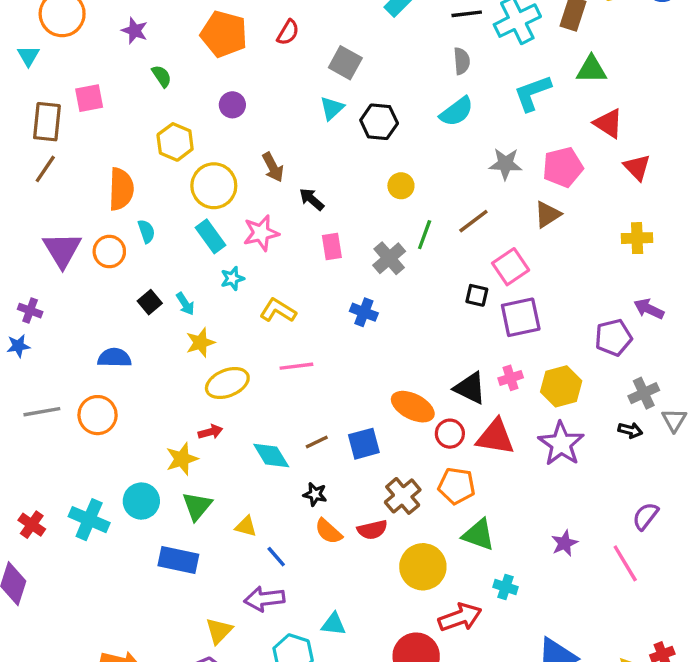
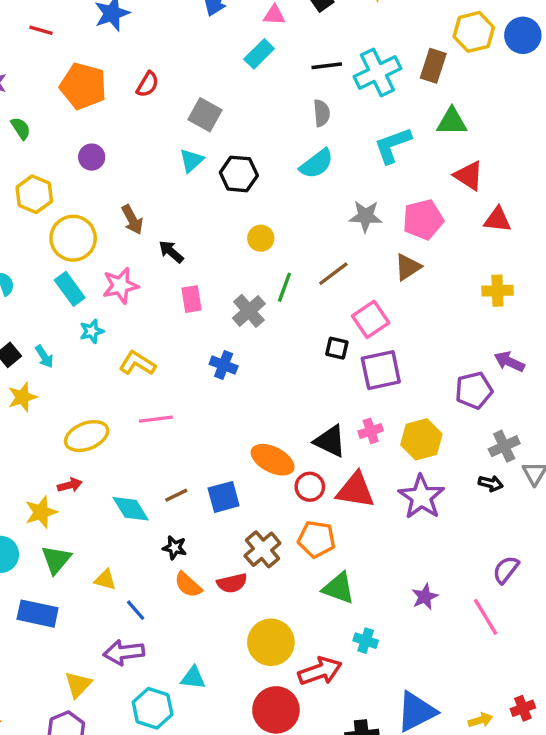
red triangle: (637, 167) -> (497, 220), turned -40
yellow star: (200, 343) -> (22, 397), moved
yellow circle: (423, 567) -> (271, 642), moved

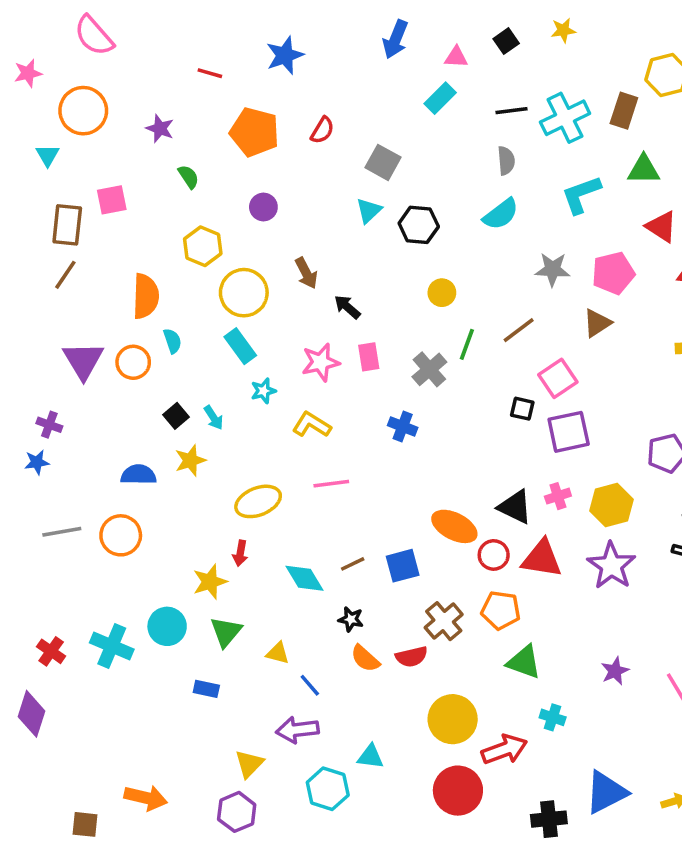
pink star: (120, 286) -> (321, 362), moved
red arrow: (70, 485) -> (240, 553), turned 115
blue rectangle: (38, 614) -> (206, 689), size x0.6

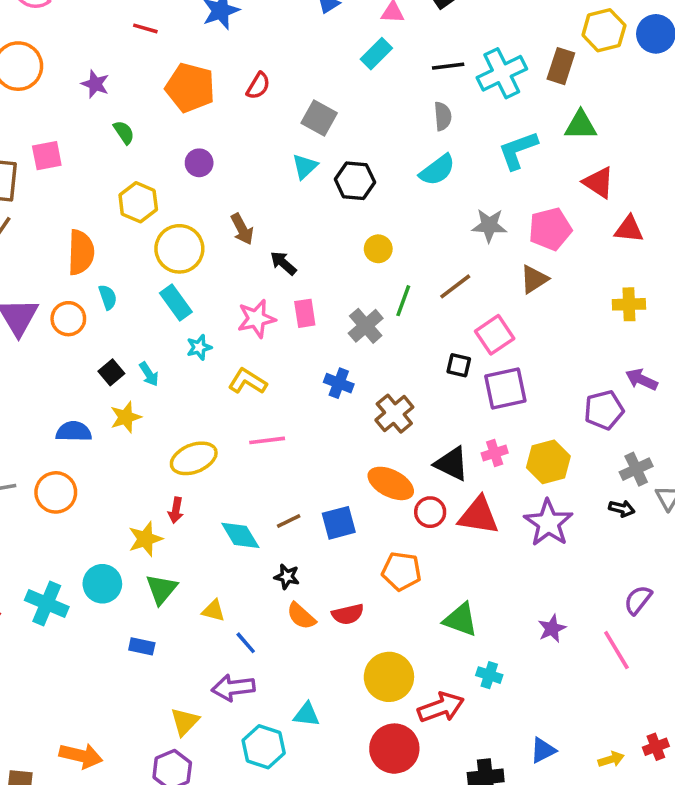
orange pentagon: (501, 610) -> (401, 571), moved
brown cross: (444, 621) -> (394, 414), moved
blue triangle: (606, 792) -> (543, 750), size x0.6

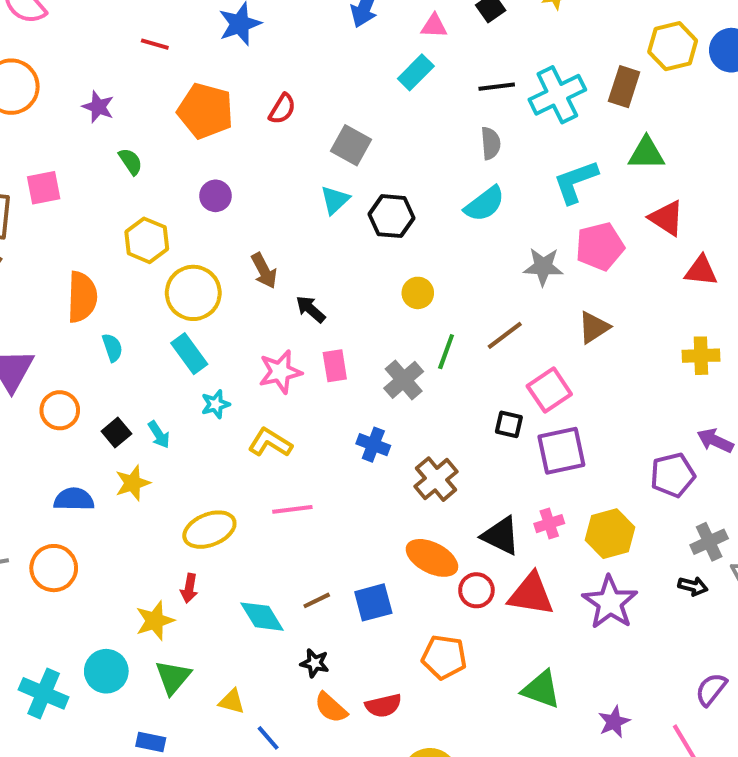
pink pentagon: (550, 229) -> (600, 246), moved
orange circle: (68, 319) -> (60, 410), moved
green triangle: (461, 620) -> (541, 689), moved

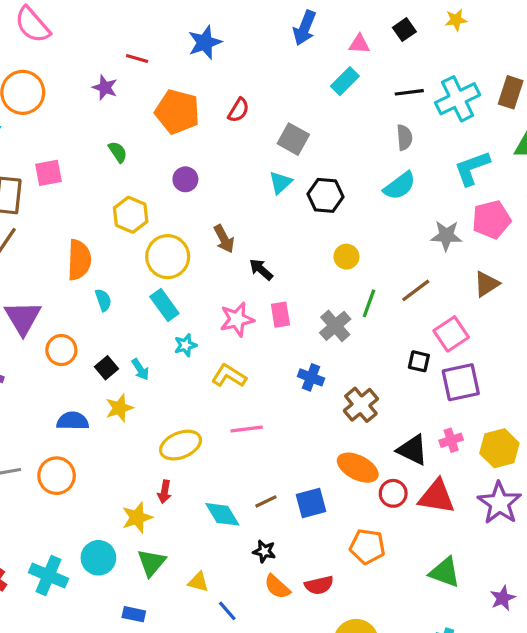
purple star: (98, 107) -> (105, 88), moved

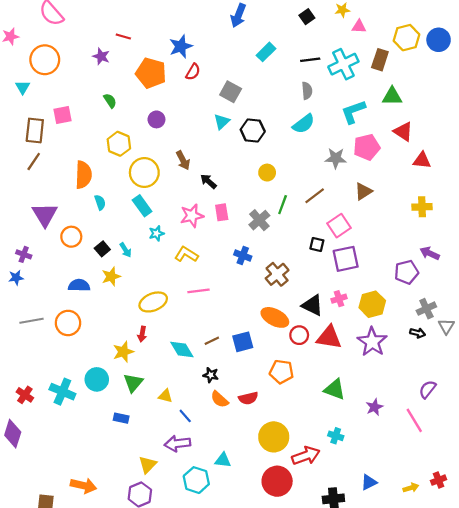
blue star: (205, 42) -> (181, 46), moved
pink triangle: (359, 44) -> (359, 27), moved

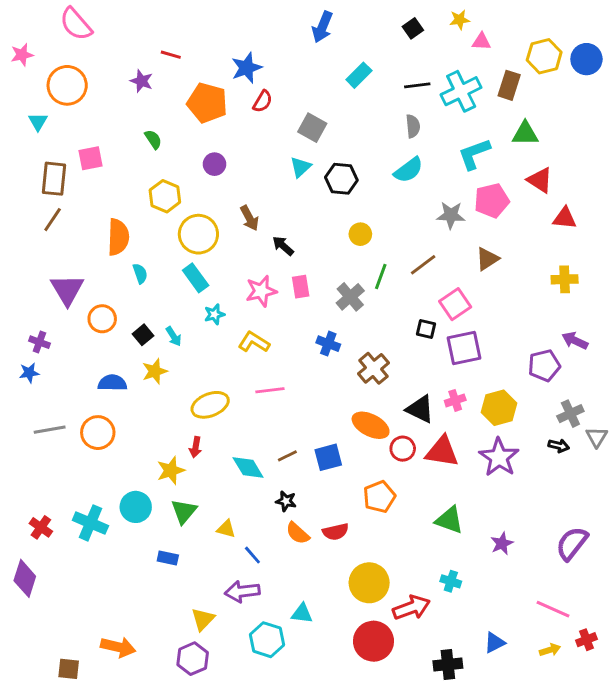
orange pentagon: (281, 372) -> (379, 497), turned -30
purple semicircle: (427, 389) -> (572, 543), moved, size x1.4
pink line: (414, 420) -> (553, 609), moved, turned -35

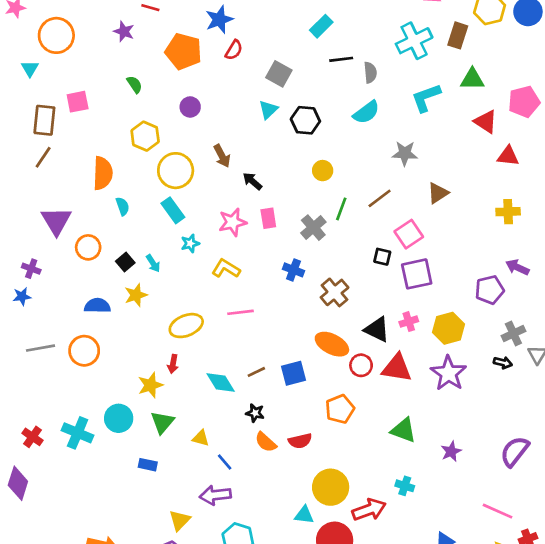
black line: (417, 85) -> (341, 59), moved
pink pentagon: (492, 201) -> (524, 102), moved
cyan triangle: (302, 613) -> (304, 515), moved

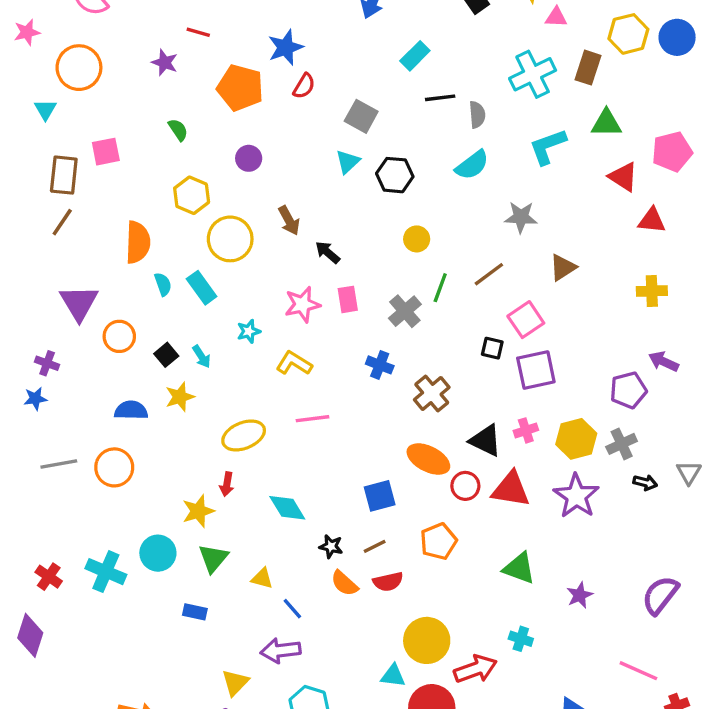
cyan rectangle: (173, 210) -> (202, 288), moved
gray cross: (513, 334) -> (622, 444), moved
brown line: (256, 372) -> (375, 546), moved

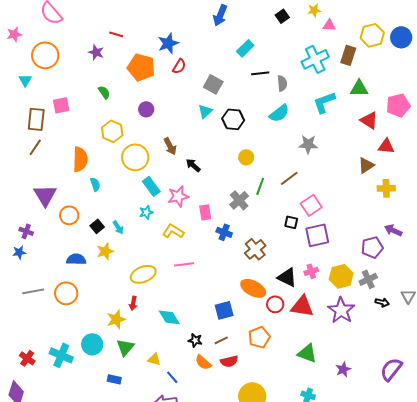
brown triangle: (563, 267) -> (366, 165), moved
cyan rectangle: (202, 288) -> (151, 186), moved
pink rectangle: (348, 299) -> (205, 212), moved

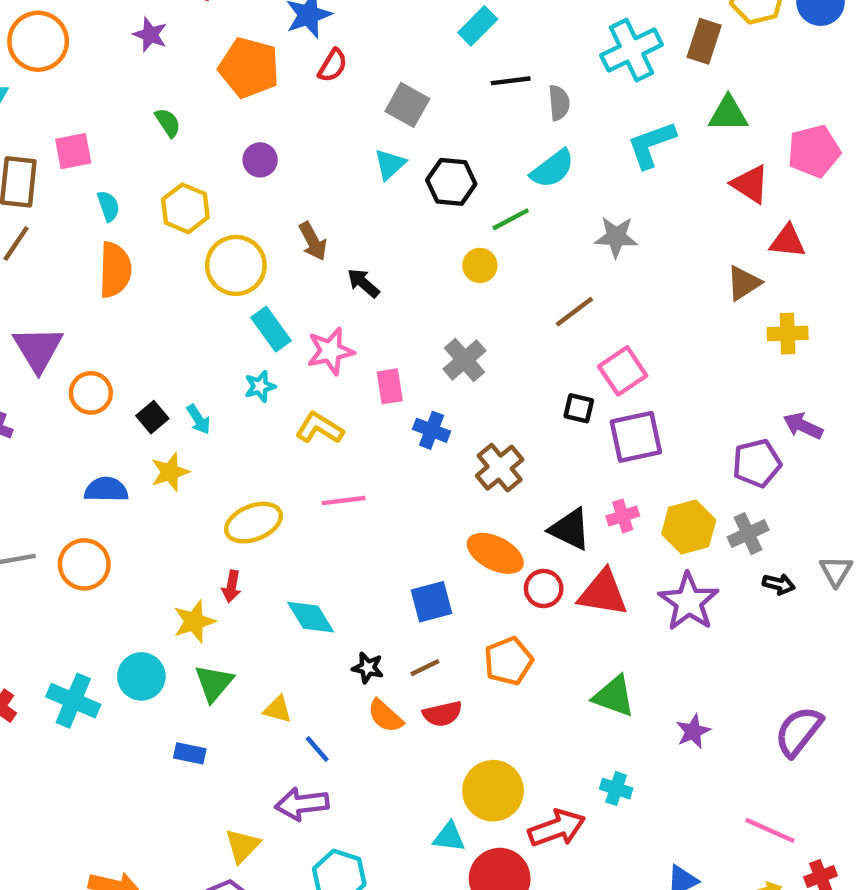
cyan semicircle: (95, 184) -> (108, 206), moved
green line: (260, 186) -> (511, 219), moved, turned 42

